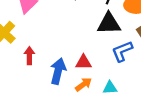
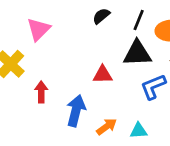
red triangle: (83, 62) -> (103, 75), moved

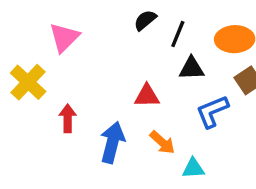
black line: (139, 20) -> (178, 34), moved
black triangle: (137, 53) -> (192, 68), size x0.7
orange arrow: (107, 127) -> (162, 142), moved, turned 78

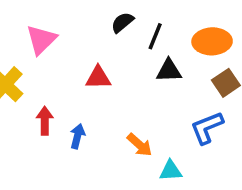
red triangle: (147, 96) -> (98, 78), moved
blue L-shape: (212, 111) -> (207, 128), moved
blue arrow: (112, 142) -> (78, 136), moved, size x0.6

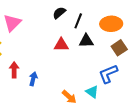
red triangle: (98, 78) -> (61, 45), moved
orange arrow: (140, 145) -> (69, 97), moved
cyan triangle: (171, 171) -> (92, 92), moved, turned 40

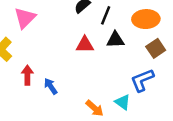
blue arrow: (33, 79) -> (51, 86), turned -48

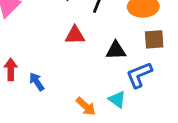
black triangle: (115, 40) -> (116, 50), moved
brown square: (156, 48) -> (154, 39), turned 30

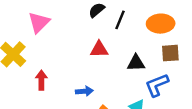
blue arrow: (37, 82) -> (84, 91), moved, turned 119

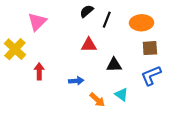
black triangle: (136, 63) -> (114, 65), moved
blue L-shape: (157, 85) -> (151, 76), moved

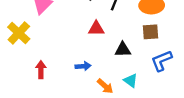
brown square: (150, 48) -> (150, 32), moved
red arrow: (39, 71) -> (41, 70), moved

